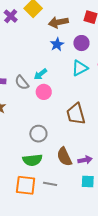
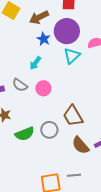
purple circle: (81, 43) -> (67, 31), size x1.6
cyan arrow: (40, 74) -> (35, 63), moved
brown trapezoid: (76, 114) -> (73, 116), moved
green semicircle: (32, 160) -> (25, 134), moved

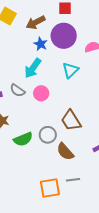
cyan triangle: (72, 56) -> (70, 70), moved
cyan arrow: (35, 63) -> (33, 68), size x1.5
brown semicircle: (80, 145) -> (65, 152), moved

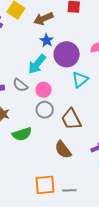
purple circle: (64, 36) -> (67, 54), moved
cyan triangle: (70, 70) -> (80, 80), moved
gray circle: (48, 135) -> (45, 110), moved
gray line: (73, 180) -> (69, 190), moved

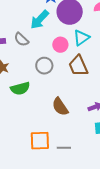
pink circle: (44, 90) -> (60, 45), moved
brown trapezoid: (71, 119) -> (78, 66), moved

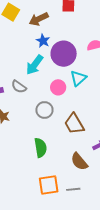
brown trapezoid: (78, 66) -> (74, 124), moved
green semicircle: (20, 88) -> (41, 148), moved, turned -78
brown semicircle: (60, 107) -> (79, 162), moved

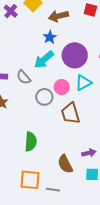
blue star: (43, 41) -> (50, 37), moved
gray circle: (44, 110) -> (44, 97), moved
brown trapezoid: (74, 124) -> (71, 113), moved

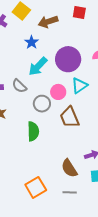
blue star: (50, 37) -> (32, 42), moved
green semicircle: (31, 142) -> (33, 131), moved
orange square: (30, 180) -> (36, 187), turned -30
gray line: (53, 190) -> (70, 192), moved

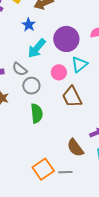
gray circle: (42, 104) -> (31, 86), moved
gray line: (70, 192) -> (65, 172), moved

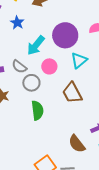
blue star: (29, 25) -> (17, 23), moved
pink circle: (59, 72) -> (49, 66), moved

